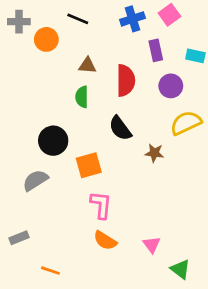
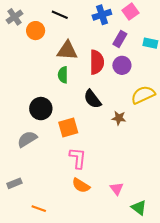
gray cross: (19, 22) -> (14, 17), turned -35
purple rectangle: (156, 50) -> (120, 39), turned 42
brown triangle: (87, 65) -> (67, 51), size x1.5
purple circle: (171, 86) -> (122, 65), moved

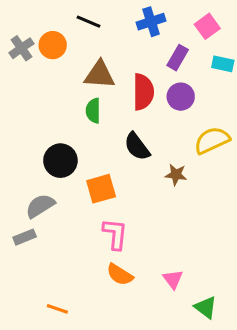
pink square: (130, 12) -> (207, 26), moved
gray cross: (14, 17) -> (21, 48), moved
gray rectangle: (14, 183) -> (25, 237), moved

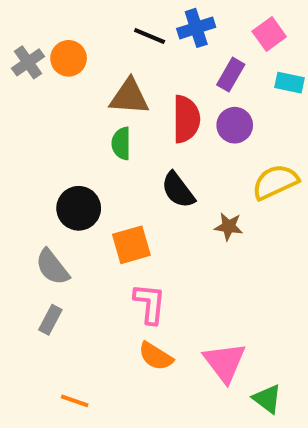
black line: (89, 22) -> (150, 36), moved
gray semicircle: (40, 206) -> (52, 267), turned -96
gray rectangle: (25, 237) -> (50, 320), moved, turned -40
pink triangle: (173, 279) -> (225, 362), size x1.6

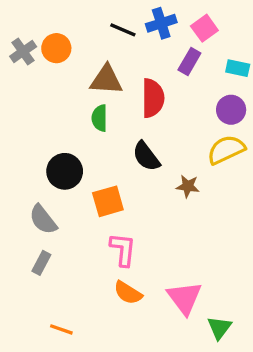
pink square: (269, 34) -> (204, 28), moved
purple circle: (235, 125) -> (231, 110), moved
green triangle: (267, 399) -> (219, 328), turned 30

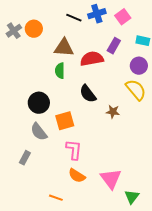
purple rectangle: (189, 61) -> (114, 46), moved
red semicircle: (153, 98) -> (92, 59), turned -100
yellow semicircle: (226, 150) -> (136, 90), turned 75
gray semicircle: (43, 220) -> (39, 132), moved
orange line: (61, 329) -> (56, 198), moved

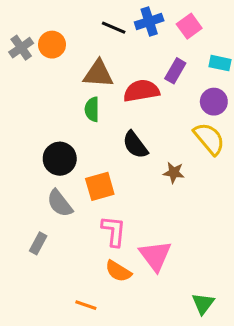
pink triangle: (111, 179) -> (155, 256), moved

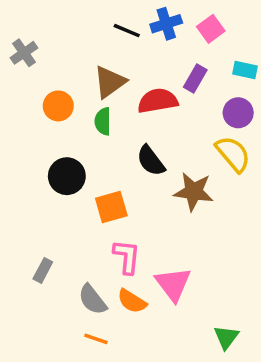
orange circle: (52, 45) -> (58, 106), moved
brown triangle: (98, 74) -> (110, 82), turned -40
brown star: (174, 173) -> (194, 192), size x1.6
gray semicircle: (60, 203) -> (93, 300), moved

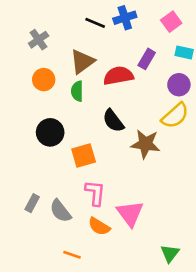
pink square: (211, 29) -> (171, 22), moved
gray cross: (24, 53) -> (39, 40), moved
yellow semicircle: (233, 154) -> (175, 116), turned 88
gray semicircle: (93, 300) -> (60, 211), moved

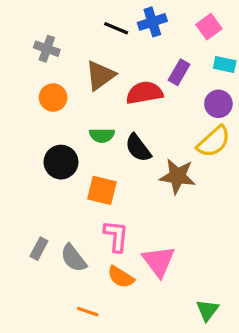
gray cross: (39, 40) -> (47, 49), turned -36
green semicircle: (77, 91) -> (102, 135), moved, turned -90
orange square: (84, 156) -> (102, 190), turned 30

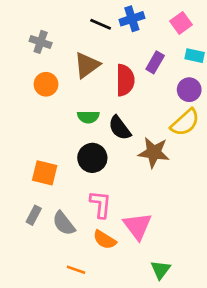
red semicircle: (144, 93) -> (125, 80), turned 100
black circle: (61, 162) -> (92, 158), moved
orange square: (102, 190) -> (45, 173), moved
green triangle: (207, 310) -> (161, 270), moved

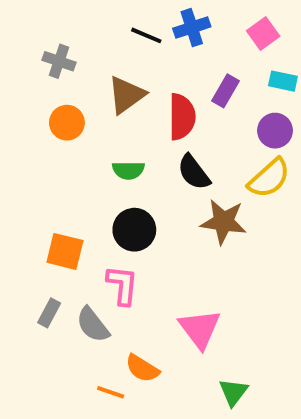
black semicircle: (120, 128) -> (194, 172), moved
pink L-shape: (101, 204) -> (122, 285), moved
orange semicircle: (105, 240) -> (142, 368), moved

